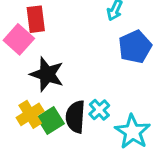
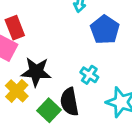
cyan cross: (99, 110) -> (89, 75), moved
yellow cross: (30, 114) -> (17, 91), moved

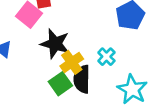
yellow cross: (17, 91) -> (72, 62), moved

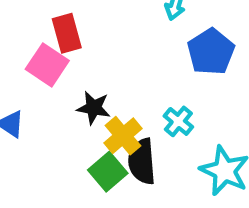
black star: (55, 44) -> (94, 108), size x0.7

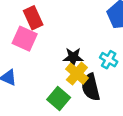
black star: (94, 108) -> (73, 57), moved
green square: (108, 172) -> (59, 99), moved

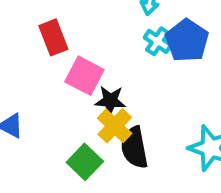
pink square: (25, 39) -> (84, 76), moved
cyan cross: (109, 60) -> (158, 41), moved

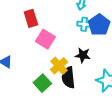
cyan cross: (158, 41) -> (84, 24), turned -32
black star: (110, 101) -> (83, 55), moved

